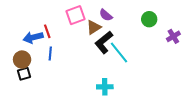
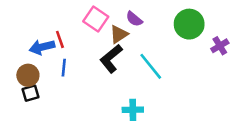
pink square: (76, 15) -> (96, 19), turned -36
green circle: (149, 19) -> (189, 24), size x1.5
black L-shape: (104, 42) -> (111, 59), moved

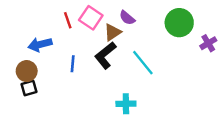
red line: (60, 39) -> (68, 20), moved
blue line: (64, 68) -> (73, 64), moved

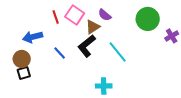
blue line: (73, 64) -> (60, 53), turned -48

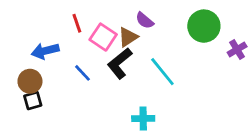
pink square: (75, 15) -> (103, 37), moved

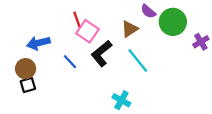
purple semicircle: (145, 21) -> (148, 11), moved
red line: (77, 23) -> (77, 20), moved
brown triangle: (128, 37) -> (130, 29), moved
cyan cross: (143, 119) -> (121, 100), turned 30

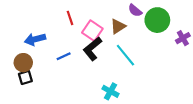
pink square: (87, 31) -> (92, 31), moved
blue line: (70, 62) -> (64, 56), turned -72

